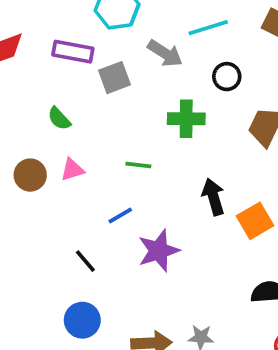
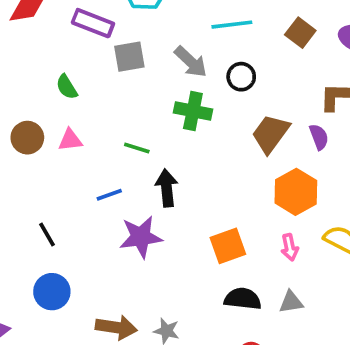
gray arrow: (165, 53) -> (191, 62), moved
black arrow: (213, 197) -> (167, 188), moved
orange square: (255, 221) -> (228, 246), moved
black line: (85, 261) -> (47, 235), moved

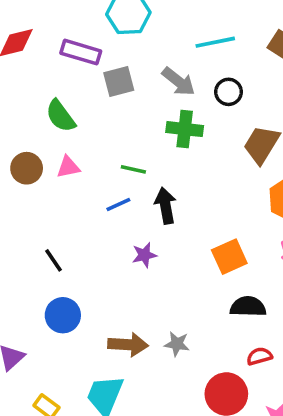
green semicircle: (67, 87) -> (61, 116), size x1.4
blue line: (109, 195) -> (118, 205), moved
purple star: (141, 237) -> (144, 255), size x0.6

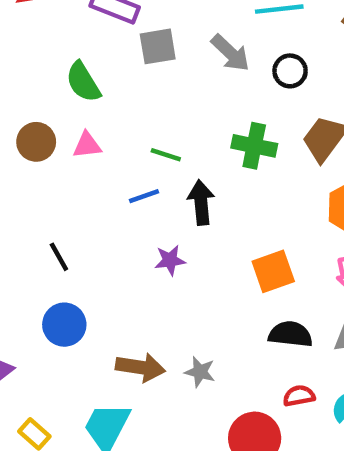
green cross: (185, 129) -> (254, 146), moved

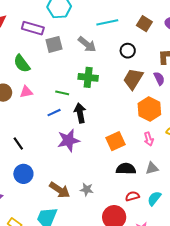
black circle: (290, 71) -> (128, 51), moved
green cross: (254, 146) -> (88, 77), moved
purple star: (170, 260) -> (68, 140), size x1.6
brown arrow: (140, 367) -> (60, 190), turned 30

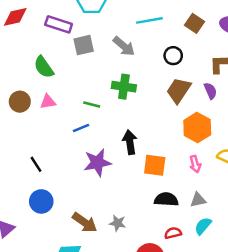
black arrow: (80, 113) -> (130, 142), moved
orange square: (115, 141) -> (155, 165), turned 30
cyan semicircle: (154, 198) -> (203, 226), moved

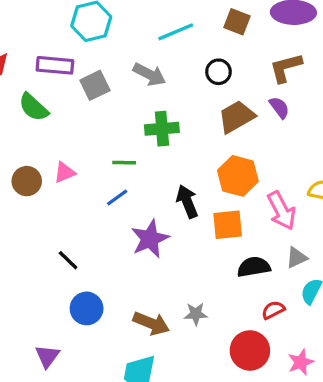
green semicircle: (44, 67) -> (34, 107), moved
brown trapezoid: (179, 90) -> (237, 117), turned 40
orange hexagon: (197, 128) -> (238, 176), moved
pink arrow: (195, 164) -> (282, 211), size x1.6

